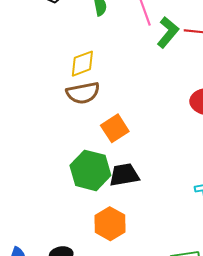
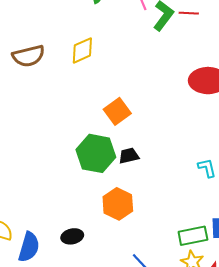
brown semicircle: (83, 93) -> (29, 56), moved
black trapezoid: (124, 175) -> (129, 156), size x0.7

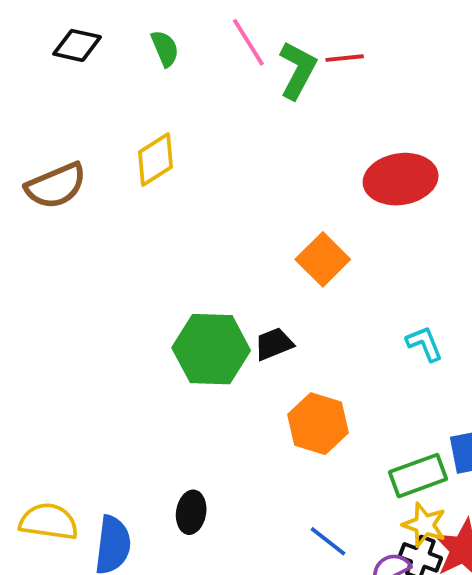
orange square: (117, 111) -> (323, 259), moved
orange hexagon: (118, 204) -> (318, 424), moved
black ellipse: (72, 236) -> (191, 512), turned -60

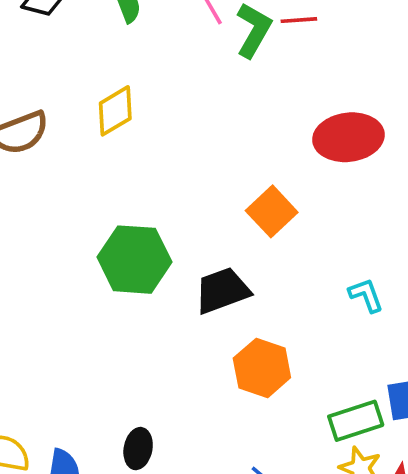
black trapezoid: (274, 344) -> (222, 291), size x1.5
green hexagon: (211, 349) -> (134, 260), moved

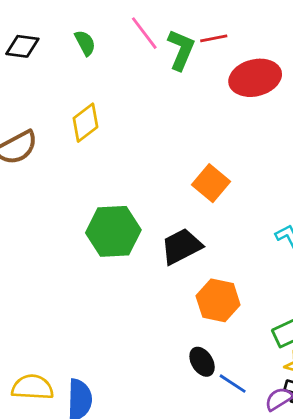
red ellipse: (348, 137) -> (255, 78), moved
black ellipse: (138, 449) -> (202, 362), moved, turned -36

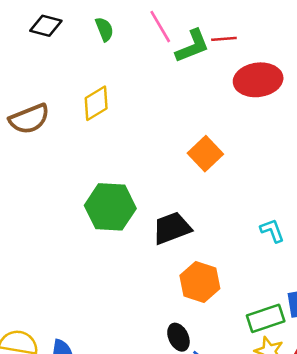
green L-shape: (181, 50) -> (192, 46), turned 39
orange square: (211, 183) -> (205, 154), moved

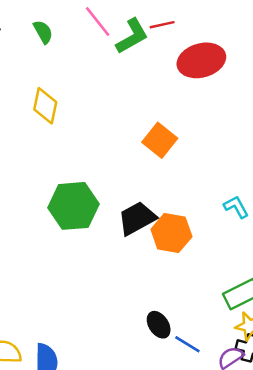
yellow diamond: (96, 103) -> (45, 106), turned -39
orange hexagon: (200, 282) -> (171, 233), moved

